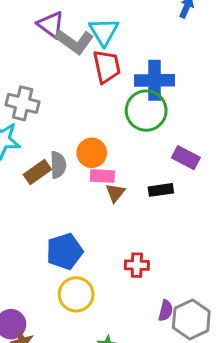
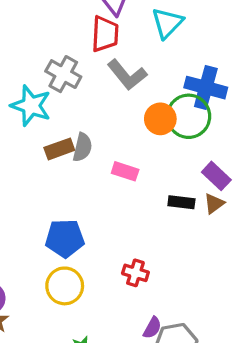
gray L-shape: (74, 42) -> (127, 75), moved
red trapezoid: (107, 67) -> (105, 34), moved
orange circle: (92, 153) -> (160, 119), moved
brown triangle: (115, 193) -> (214, 204), moved

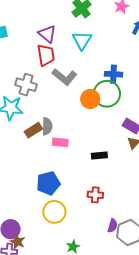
blue cross: (206, 88) -> (113, 74), size x0.7
pink rectangle: (125, 171) -> (60, 142), moved
black rectangle: (181, 202) -> (99, 155), moved

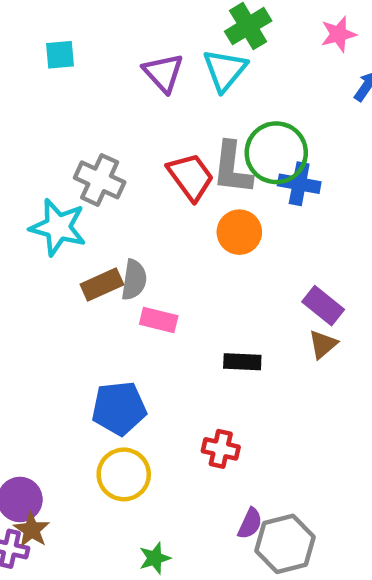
cyan triangle: (82, 40) -> (225, 70), moved
red trapezoid: (46, 55) -> (191, 177), moved, turned -35
gray L-shape: (65, 77) -> (232, 168), moved, turned 50
green circle: (107, 94) -> (276, 153), moved

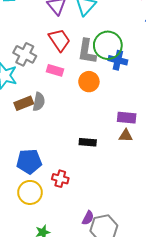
red trapezoid: (191, 177) -> (59, 40), moved
purple rectangle: (323, 306) -> (127, 118), turned -36
pink rectangle: (159, 320) -> (55, 70), moved
brown triangle: (323, 344) -> (126, 136), turned 40
red cross: (221, 449) -> (60, 179), moved

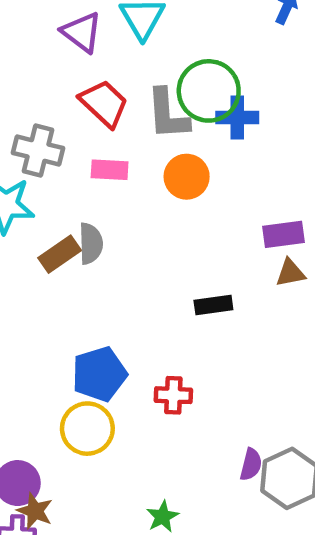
yellow circle: (30, 192) -> (87, 429), moved

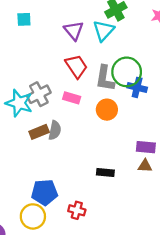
gray cross: (38, 151) -> (39, 94), moved, turned 35

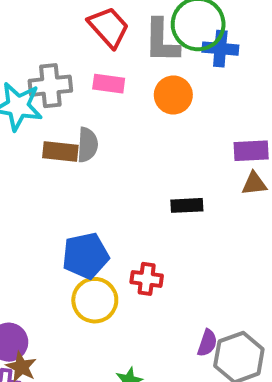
gray cross: (39, 94) -> (50, 86), turned 30
brown rectangle: (39, 132) -> (60, 151), turned 36
yellow circle: (33, 216) -> (95, 300), moved

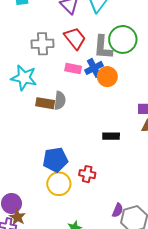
blue cross: (220, 49) -> (94, 68), moved, turned -36
gray cross: (50, 86) -> (42, 44), moved

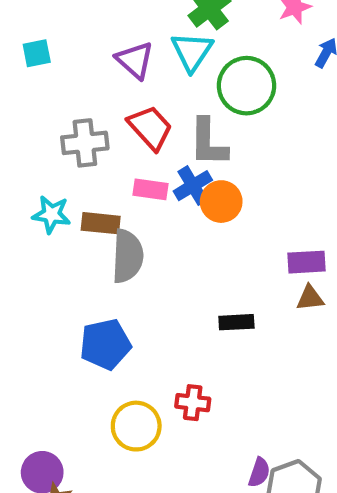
green circle: (123, 39) -> (247, 86), moved
cyan star: (24, 78) -> (51, 214), size x0.7
gray semicircle: (60, 100) -> (128, 256), size x1.4
brown rectangle: (45, 103) -> (101, 223), moved
blue pentagon: (55, 160) -> (105, 344), moved

